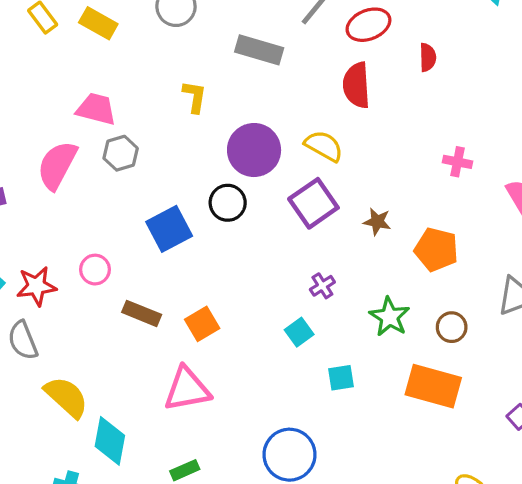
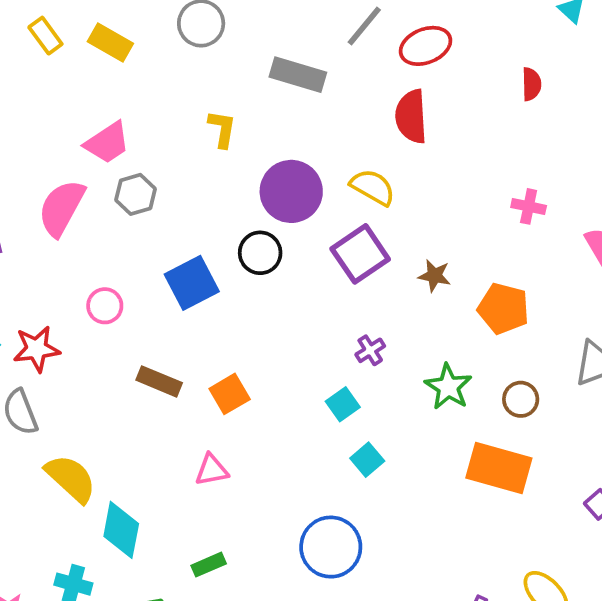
red semicircle: (428, 57) -> (531, 84), moved
pink trapezoid: (96, 109) -> (107, 143), turned 132
pink circle: (95, 270) -> (105, 306), moved
cyan square: (341, 378) -> (367, 460), moved, turned -32
pink triangle: (187, 389) -> (212, 470), size x0.6

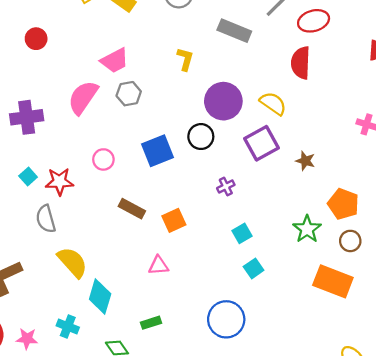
orange pentagon: (503, 309) -> (343, 204), moved
purple cross: (370, 350) -> (226, 186), moved

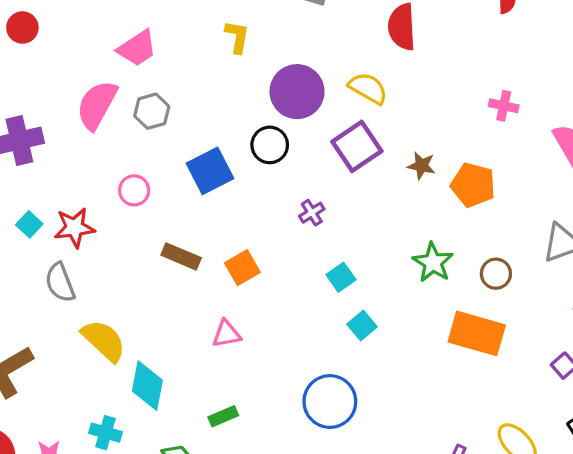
gray hexagon: (129, 94) -> (152, 111), moved
orange pentagon: (343, 204) -> (473, 185), moved

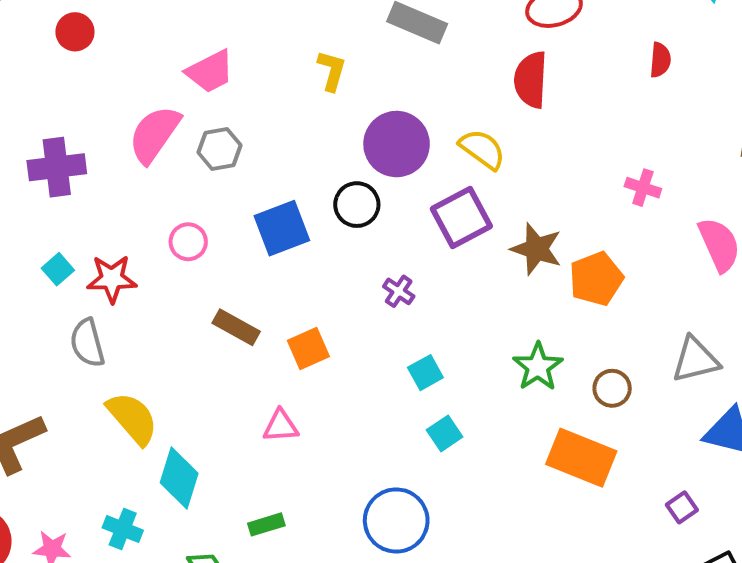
brown star: (421, 166) -> (536, 249), size x1.5
orange pentagon: (473, 185) -> (596, 279), turned 30
purple cross: (312, 213) -> (399, 291), turned -30

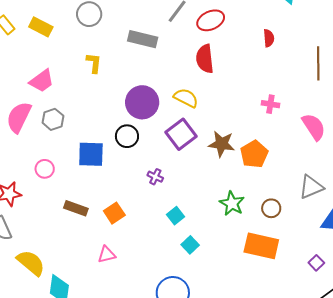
yellow L-shape: (332, 71) -> (94, 63), moved
blue square: (282, 228) -> (91, 154), turned 32

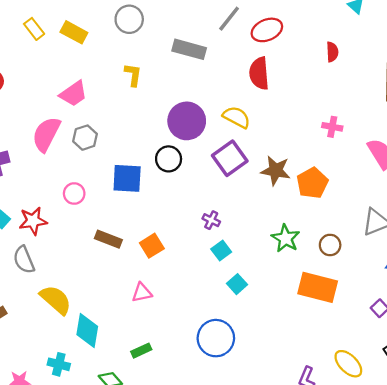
purple cross: (155, 177) -> (211, 220), moved

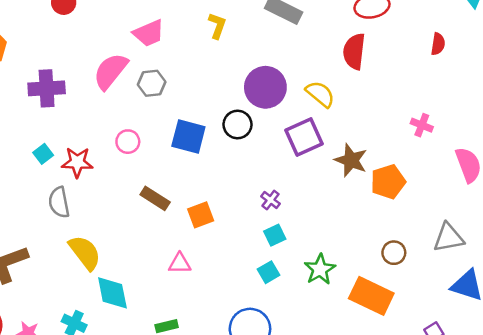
green star: (286, 238) -> (320, 269), moved
cyan square: (237, 284) -> (268, 272), moved
cyan diamond: (87, 331) -> (112, 293), turned -32

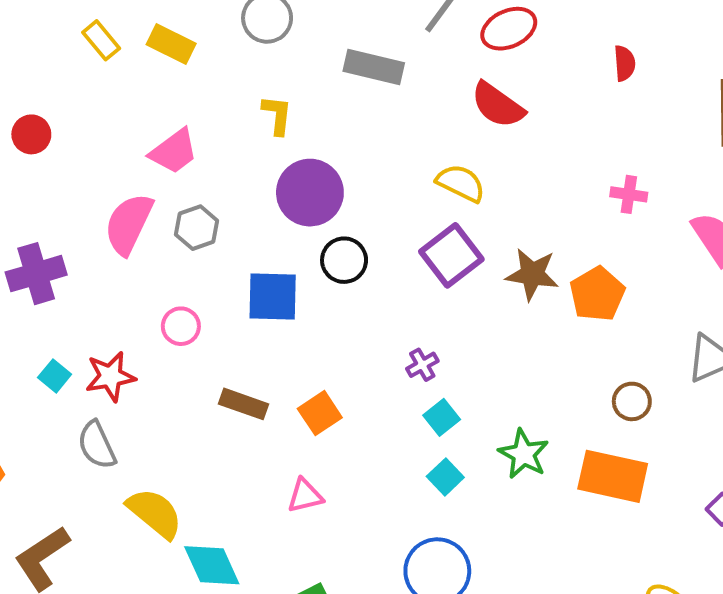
red semicircle: (354, 51) -> (498, 105), turned -48
purple circle: (265, 87) -> (310, 193), moved
purple cross: (271, 200) -> (422, 365), turned 36

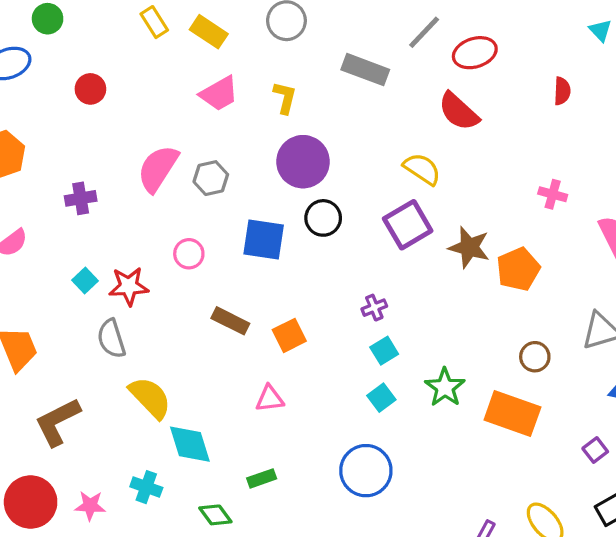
pink trapezoid: (174, 151) -> (219, 94), moved
purple cross: (36, 274) -> (81, 198), size x0.7

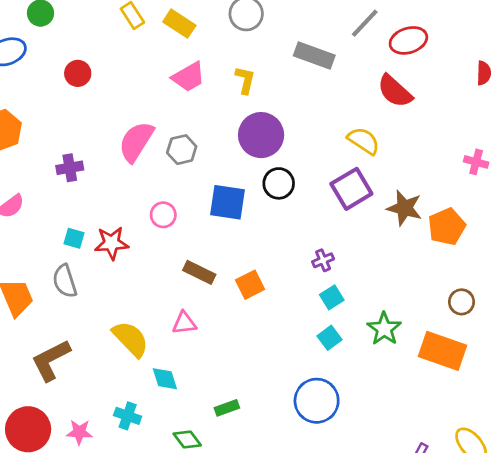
cyan square: (85, 280) -> (74, 238), turned -30
gray semicircle: (111, 339) -> (65, 281), moved
pink triangle: (270, 399) -> (184, 323), moved
cyan diamond: (190, 444) -> (165, 379), size x0.7

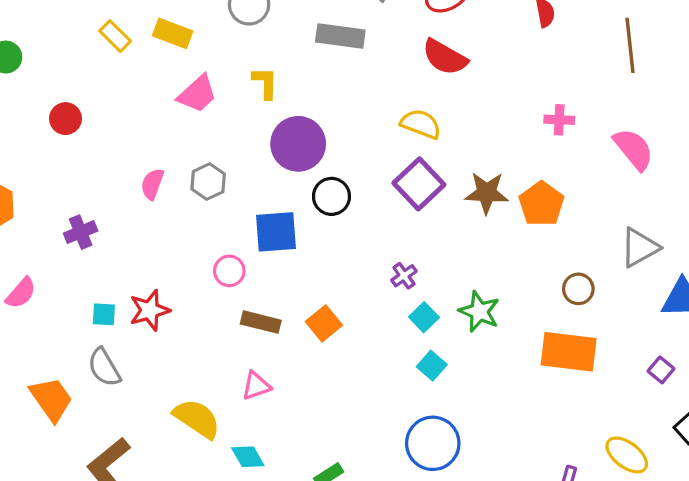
pink semicircle: (136, 142) -> (152, 184), size x0.6
pink circle: (163, 215) -> (229, 271), moved
green star: (384, 329) -> (479, 312), moved

